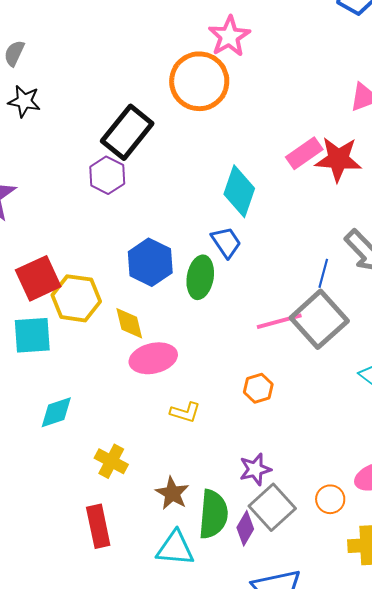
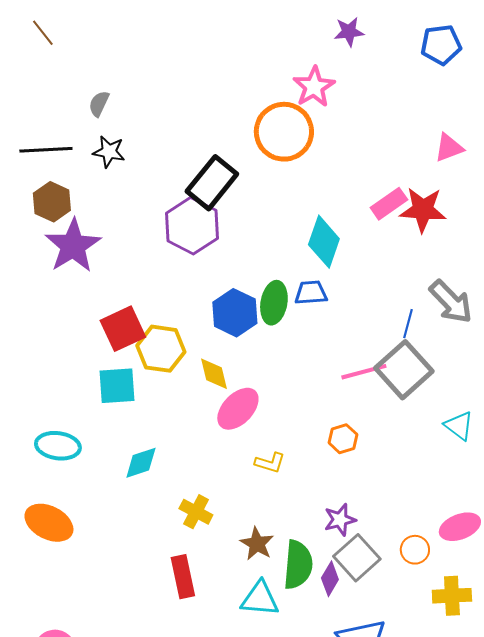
purple hexagon: (107, 175) -> (192, 226), size x1.5
blue trapezoid: (226, 242) -> (311, 293), turned -60
green ellipse: (200, 277) -> (274, 303), moved
pink ellipse: (153, 358) -> (238, 409), turned -33

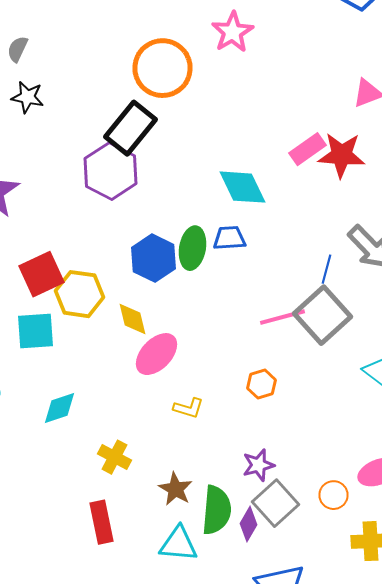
orange circle: (284, 132) -> (162, 68), moved
cyan diamond: (324, 242) -> (242, 187), turned -45

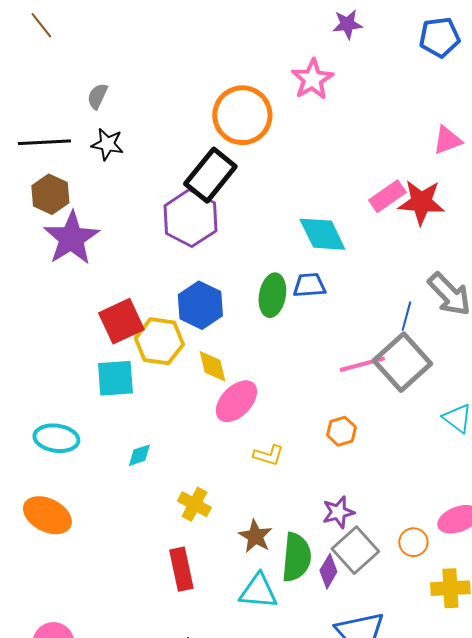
blue hexagon: (154, 258) -> (200, 305), moved
cyan diamond: (60, 408) -> (139, 455), size x0.7

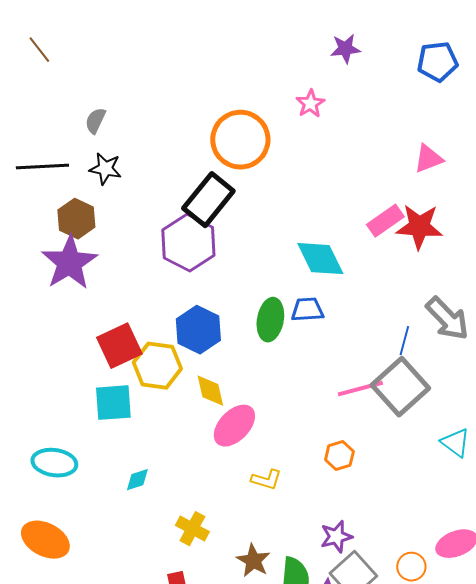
pink star: (312, 79) -> (310, 104), size x0.7
pink triangle: (447, 140) -> (428, 159), moved
brown hexagon: (50, 194) -> (76, 219), moved

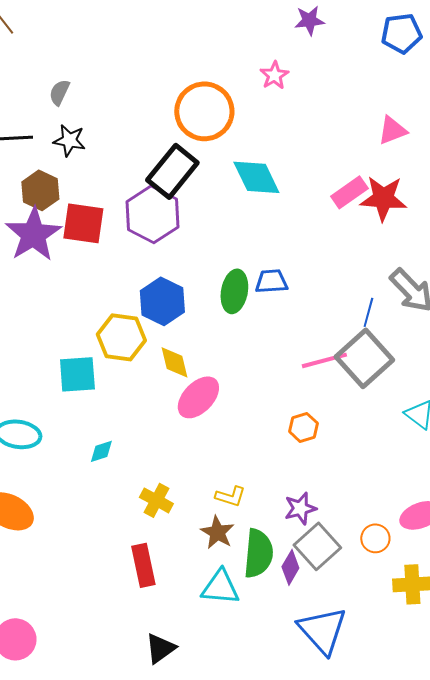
cyan diamond: (320, 259) -> (256, 177), moved
red square: (119, 346) -> (83, 223), moved, turned 33
yellow L-shape: (266, 480) -> (230, 496), moved

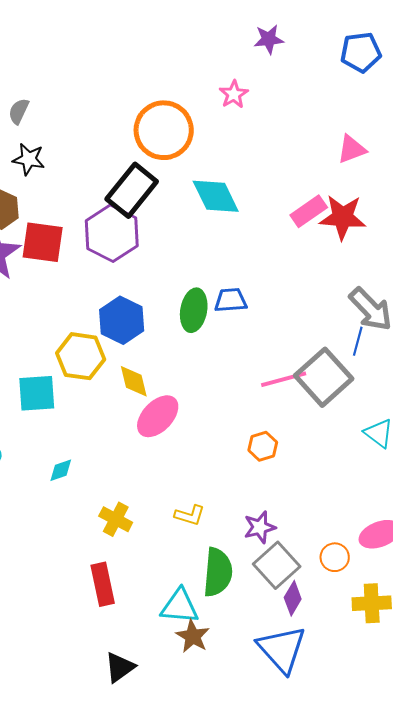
blue line: (368, 312) -> (358, 341), moved
brown star: (217, 532) -> (193, 636), moved
purple diamond: (290, 567) -> (293, 598), moved

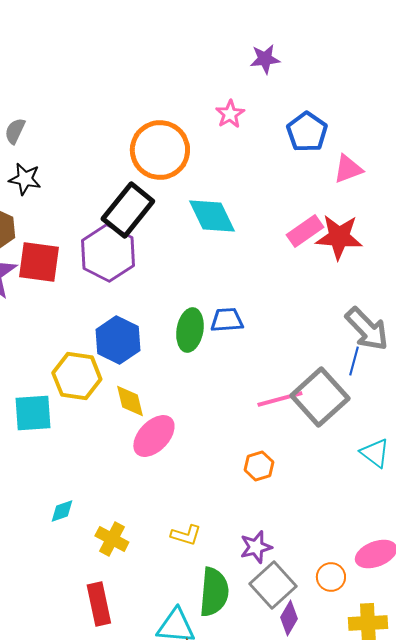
blue pentagon: (361, 52) -> (307, 132), moved, turned -30
cyan diamond: (61, 470) -> (62, 511), moved

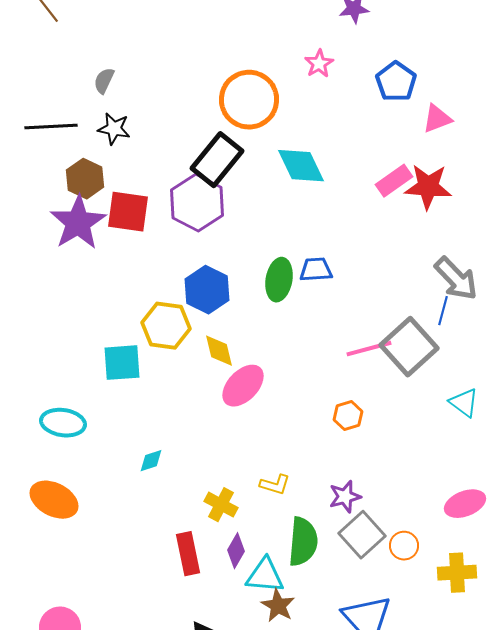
yellow cross: (112, 539) -> (221, 505), moved
orange circle: (331, 577) -> (404, 546), moved
purple diamond: (289, 618) -> (236, 551), moved

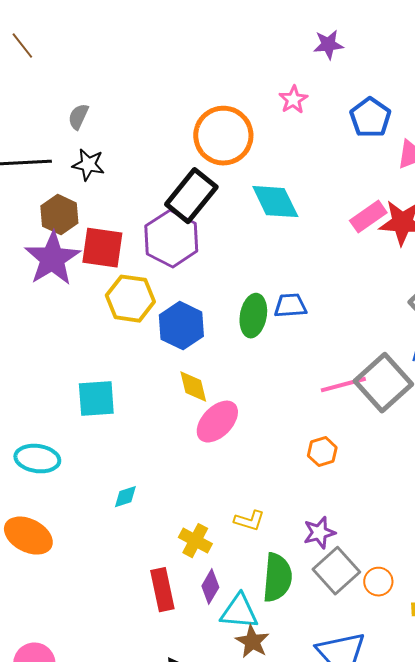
yellow hexagon: (166, 326) -> (130, 299), moved

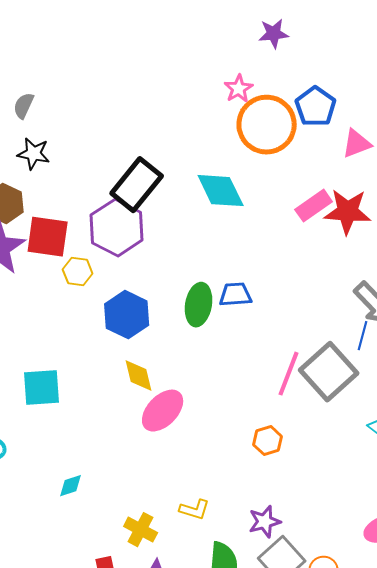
orange circle: (223, 136) -> (267, 125), moved
yellow hexagon: (130, 299) -> (78, 272), moved, size x0.6
pink line: (343, 385) -> (289, 374), turned -54

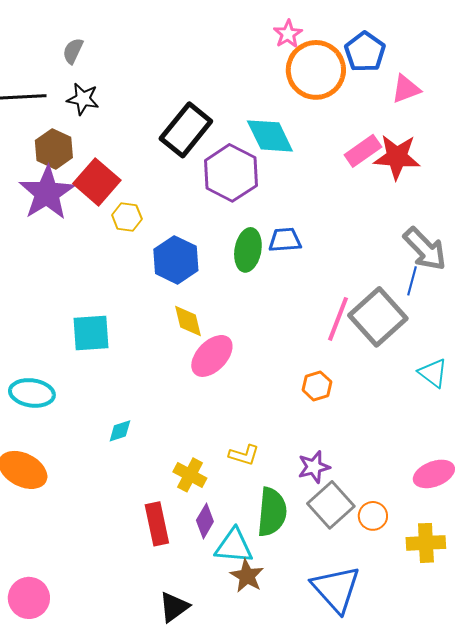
purple hexagon: (117, 228) -> (231, 173), moved
red square: (48, 237) -> (97, 182), turned 33

